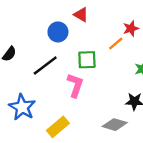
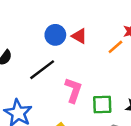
red triangle: (81, 15) -> (79, 36), moved
green square: (87, 60) -> (102, 105), moved

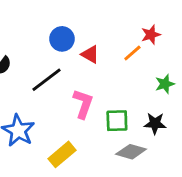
red triangle: (79, 36) -> (90, 54), moved

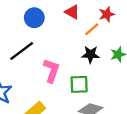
red triangle: (90, 54) -> (72, 12), moved
black star: (155, 123) -> (91, 54), moved

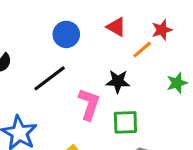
black star: (91, 54) -> (118, 81), moved

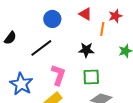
orange line: (142, 50) -> (102, 29), turned -40
pink L-shape: (89, 104) -> (58, 75), moved

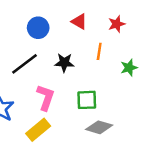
orange line: (102, 29) -> (99, 51), moved
black star: (86, 50) -> (64, 63), moved

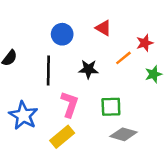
red star: (117, 24) -> (145, 43), moved
orange line: (99, 51) -> (123, 58), turned 42
black line: (24, 64) -> (48, 70), turned -52

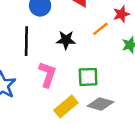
yellow rectangle: (62, 137) -> (66, 106), moved

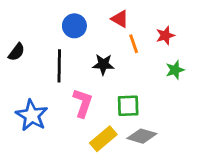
orange line: (100, 29) -> (134, 44), moved, turned -70

